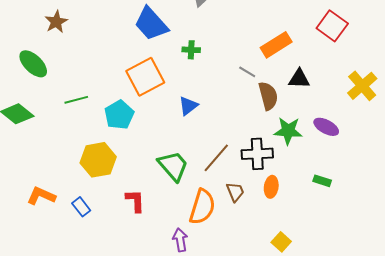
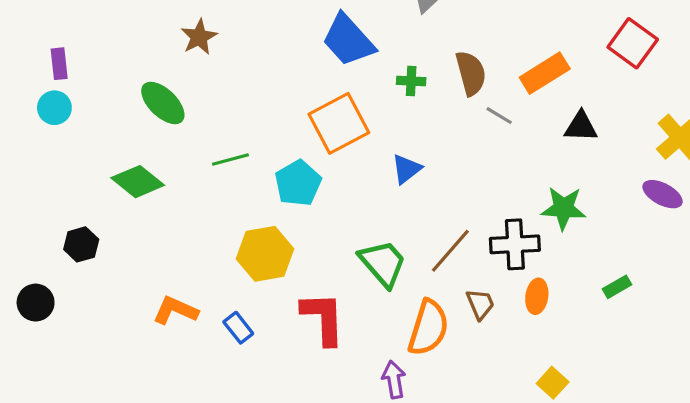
brown semicircle: (268, 96) -> (471, 73), moved
purple ellipse: (326, 127) -> (663, 194), moved
green rectangle: (322, 181) -> (617, 287), turned -48
red L-shape: (135, 201) -> (323, 318), size x1.5

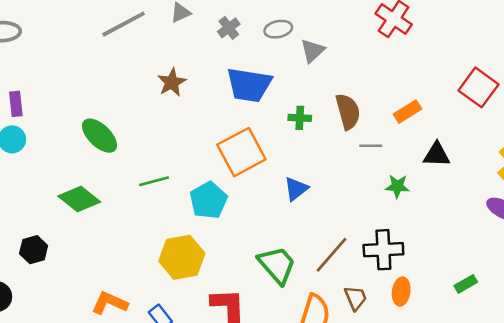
brown star: (199, 37) -> (172, 82), moved
blue trapezoid: (348, 40) -> (249, 85), turned -39
orange rectangle: (545, 73) -> (408, 112), size x0.7
gray line: (499, 116) -> (371, 146), turned -30
green star: (564, 208) -> (397, 186), moved, size x0.7

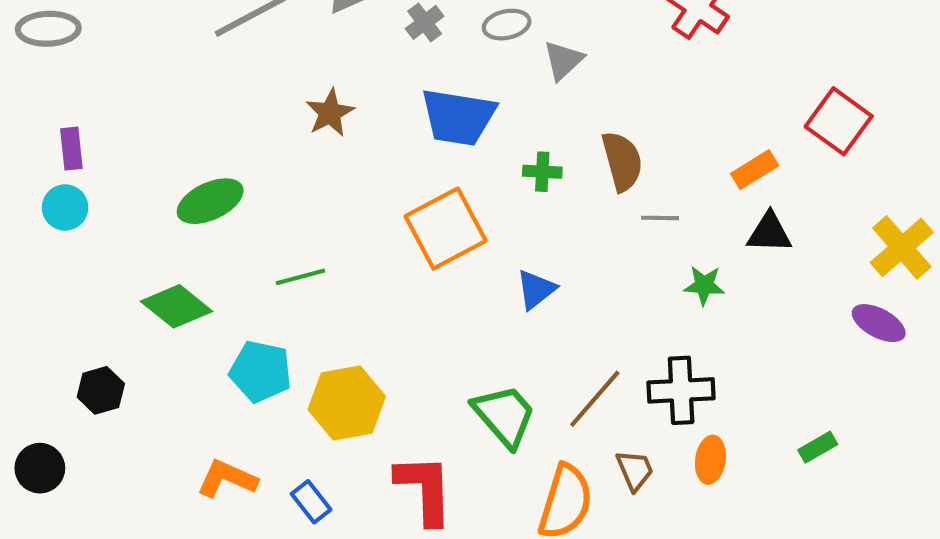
orange rectangle: (408, 112) -> (755, 170), moved
green ellipse: (100, 136) -> (210, 201), turned -69
cyan pentagon: (209, 200) -> (261, 371), moved, turned -30

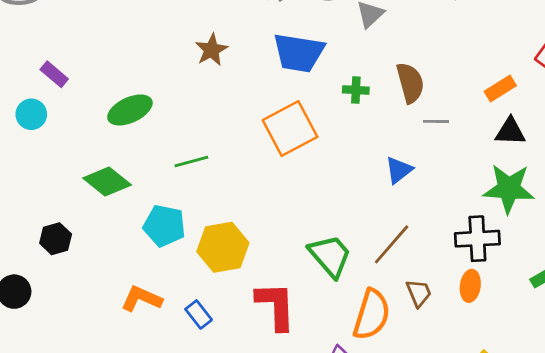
purple rectangle: (71, 149) -> (54, 74), moved, turned -44
green star: (704, 285) -> (509, 189), moved, size x1.8
blue triangle: (536, 289) -> (399, 170), moved
black cross: (681, 390) -> (477, 239), moved

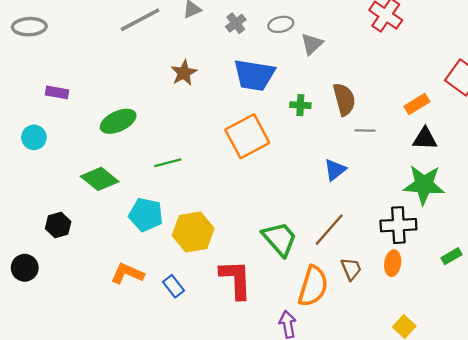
purple rectangle: (54, 74) -> (57, 92), turned -30
cyan circle: (31, 114) -> (34, 137), moved

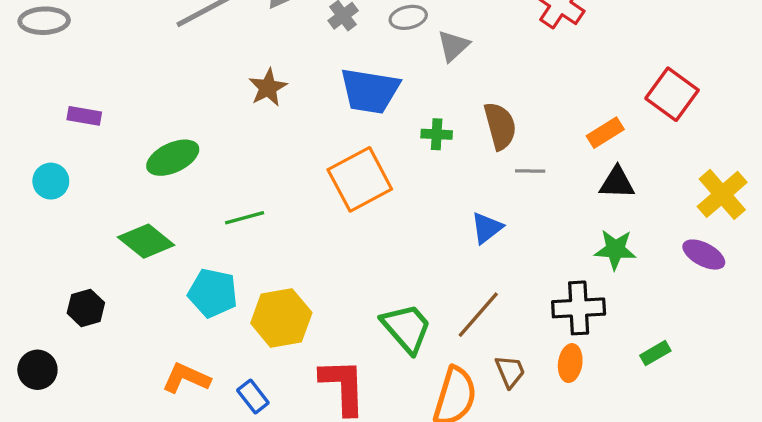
green star: (424, 185) -> (615, 250), size x0.7

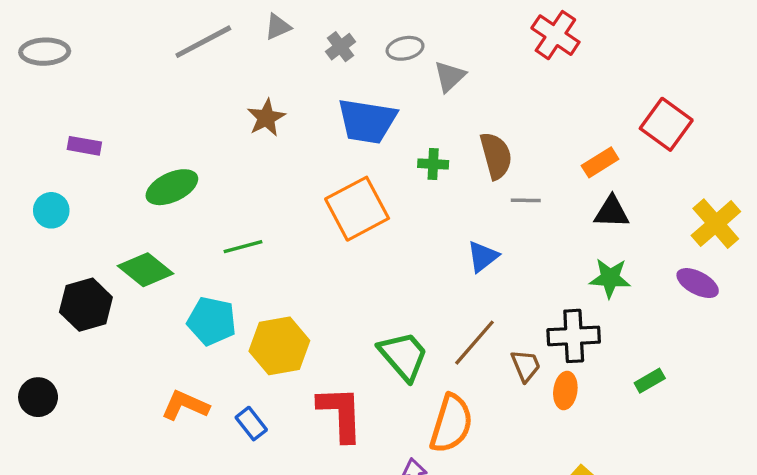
black hexagon: (86, 308) -> (86, 305), moved, size x1.4
brown trapezoid: (510, 371) -> (526, 366), moved

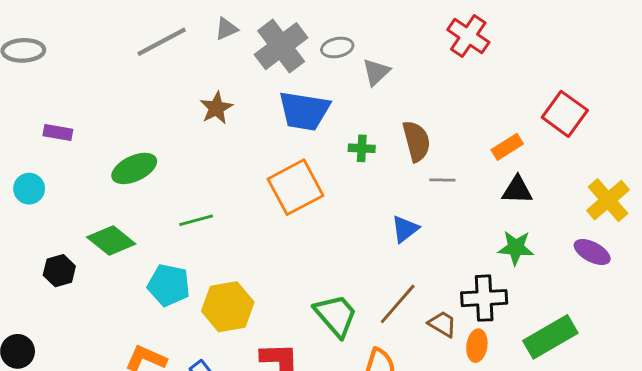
gray cross: (341, 47) -> (281, 46), size x2.0
black hexagon: (86, 305) -> (59, 271), size x0.7
brown trapezoid: (526, 366) -> (442, 324), turned -36
green rectangle: (650, 381) -> (550, 337), size x2.0

